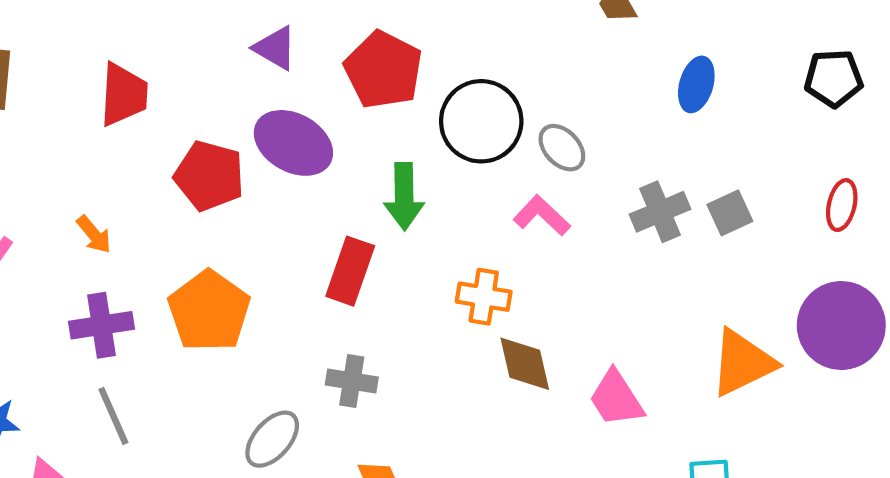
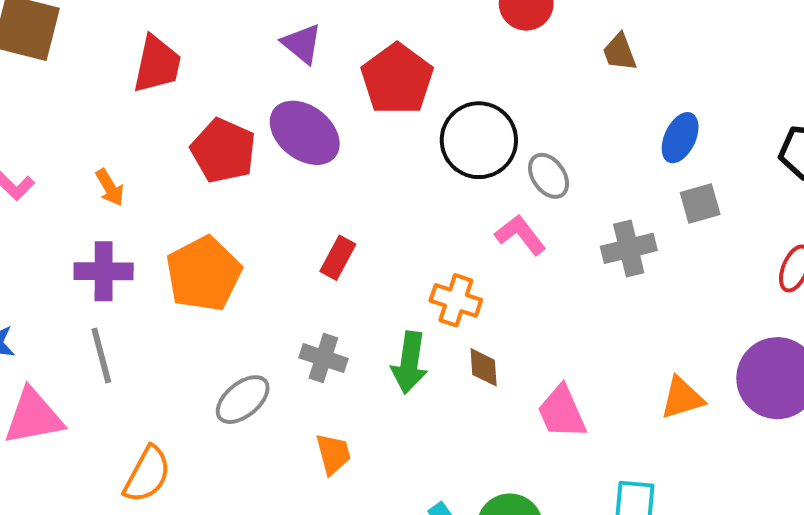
green arrow: (404, 196) -> (409, 363), moved
gray square: (730, 213) -> (700, 204), moved
red rectangle: (350, 271) -> (338, 258), size x0.7
orange triangle: (742, 363) -> (682, 398), size x0.7
brown diamond: (525, 364) -> (484, 367), size x0.7

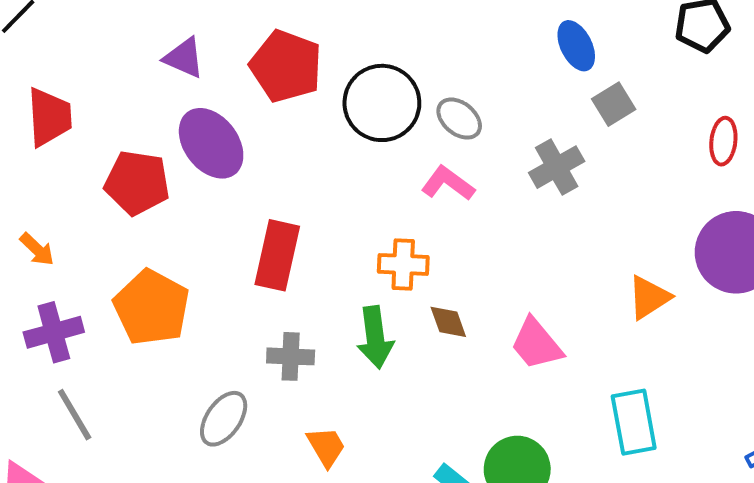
purple ellipse: (305, 133) -> (211, 143), turned 30
blue ellipse: (680, 138) -> (576, 46), turned -36
red rectangle: (338, 258) -> (277, 255), size x1.6

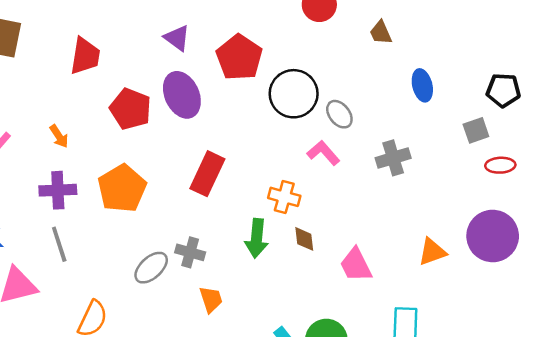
gray square: (614, 104) -> (476, 130), moved
red ellipse: (723, 141) -> (500, 165), turned 68
gray cross: (291, 356) -> (190, 252), moved

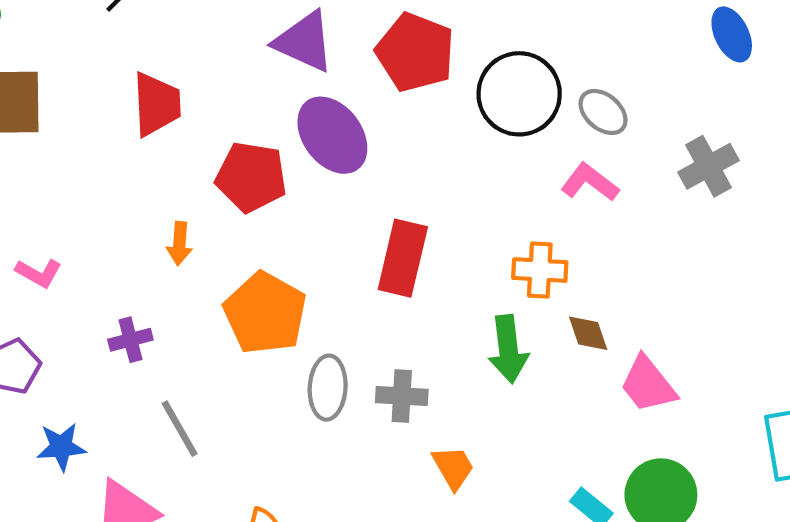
purple triangle: (177, 38) -> (304, 42), size x1.4
orange arrow: (59, 136) -> (179, 244), moved, turned 50
purple cross: (58, 190) -> (130, 340), moved, size x0.7
pink trapezoid: (356, 265) -> (648, 384), moved
gray ellipse: (151, 268) -> (328, 388), moved, turned -32

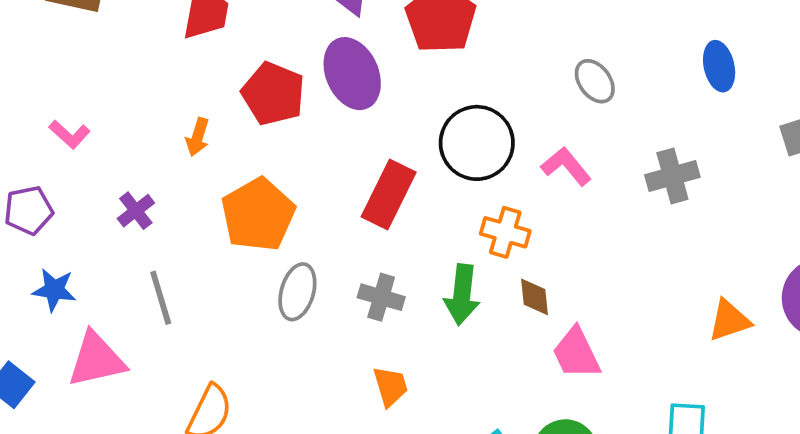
black circle: (519, 94) -> (477, 143), moved
gray ellipse: (603, 112) -> (595, 81), moved
purple cross: (130, 340) -> (136, 211), turned -36
gray cross: (402, 396) -> (381, 297), moved

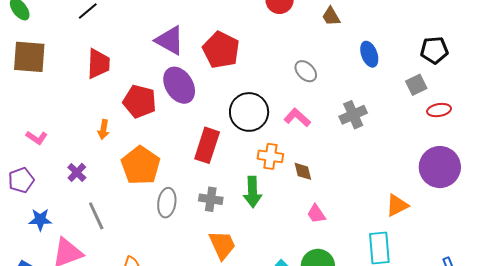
brown diamond: (535, 297) -> (303, 171), moved
orange triangle: (729, 320) -> (397, 205), moved
pink trapezoid: (576, 353) -> (316, 214), size x0.7
orange trapezoid: (390, 386) -> (222, 245), size x1.4

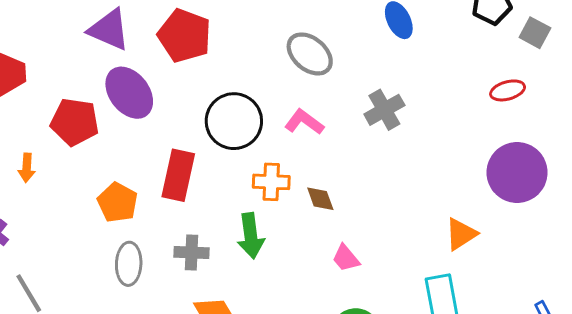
gray ellipse: (306, 71) -> (310, 54), size x1.4
gray square: (416, 85) -> (535, 33), moved, turned -30
orange pentagon: (141, 165) -> (118, 202), moved, size x0.7

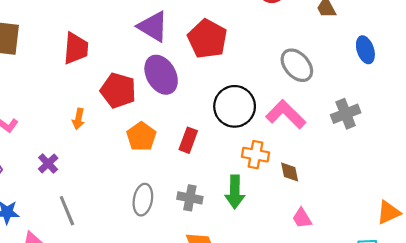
pink L-shape: (304, 122) -> (286, 114), size x1.4
red rectangle: (178, 175) -> (188, 140), size x0.7
orange pentagon: (118, 202) -> (141, 137), moved

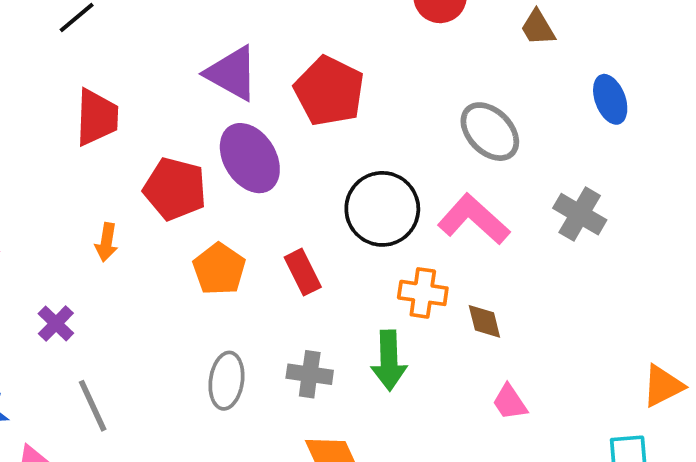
gray cross: (346, 114) -> (580, 214), turned -36
red rectangle: (188, 140) -> (303, 272), turned -45

